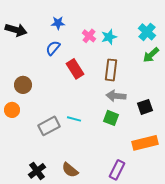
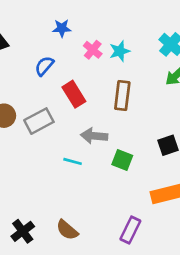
blue star: (58, 23) -> (62, 28), moved
gray arrow: (116, 96) -> (94, 136), moved
gray rectangle: (49, 126) -> (39, 121), moved

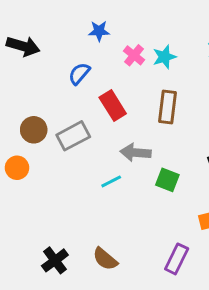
cyan line: (73, 161) -> (111, 181), turned -42

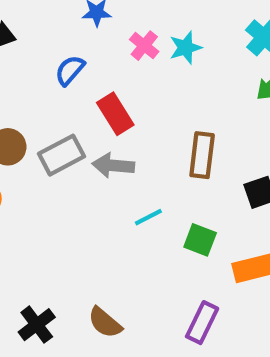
brown rectangle: (167, 107) -> (202, 155), moved
gray arrow: (136, 153) -> (113, 165), moved
green square: (167, 180) -> (200, 240), moved
cyan line: (111, 181) -> (148, 217), moved

